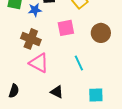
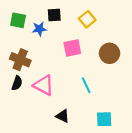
brown cross: (31, 39) -> (20, 60), moved
black semicircle: (14, 91) -> (17, 83), moved

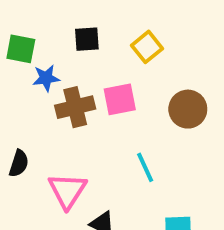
blue star: (39, 29) -> (46, 78), moved
brown cross: (20, 60) -> (75, 107), moved, turned -36
pink triangle: (44, 85) -> (67, 191), moved, turned 35

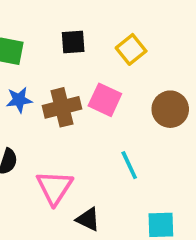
blue star: (46, 78) -> (19, 100), moved
pink square: (120, 99) -> (105, 100), turned 36

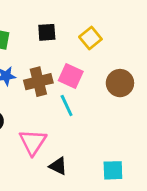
cyan line: (129, 165) -> (67, 106), moved

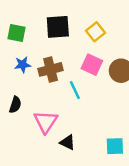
black square: (47, 32) -> (58, 27), size x1.5
pink square: (71, 76) -> (92, 65), moved

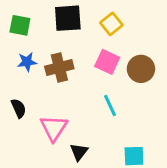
cyan line: (75, 90) -> (110, 105), moved
black semicircle: (15, 105) -> (19, 108), turned -42
black triangle: (68, 142) -> (79, 152), turned 42

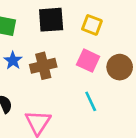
yellow square: (111, 24) -> (92, 25), turned -30
blue star: (27, 62) -> (13, 61), turned -30

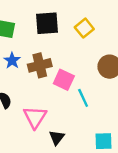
yellow square: (92, 25) -> (84, 28), turned 30
pink square: (88, 61) -> (64, 80), moved

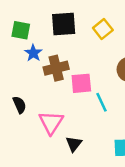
blue star: (12, 61) -> (33, 53), moved
pink square: (64, 80) -> (81, 83), turned -30

